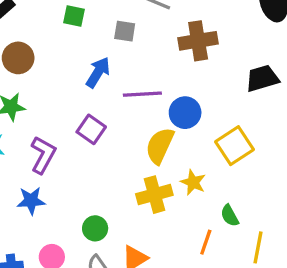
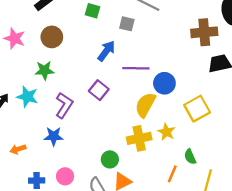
brown cross: (198, 41) -> (204, 32), moved
green circle: (95, 228) -> (110, 159), moved

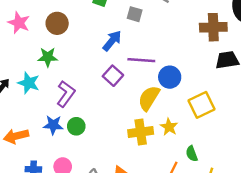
purple square: (99, 90) -> (113, 76), moved
orange arrow: (18, 149) -> (16, 136), size x1.5
green circle: (110, 159) -> (76, 126), moved

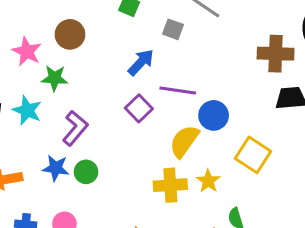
pink star: (19, 23) -> (27, 52), moved
yellow square: (202, 105) -> (253, 155), turned -35

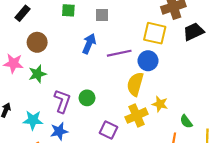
purple square: (139, 108) -> (109, 130), moved
cyan star: (27, 110) -> (33, 120), moved
yellow square: (253, 155) -> (155, 33), moved
green circle: (86, 172) -> (87, 98), moved

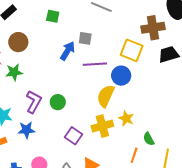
gray square: (102, 15) -> (85, 38), moved

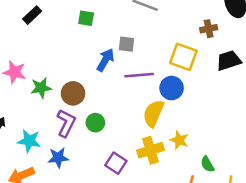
brown cross: (153, 28) -> (209, 29), size x0.6
brown circle: (18, 42) -> (73, 93), moved

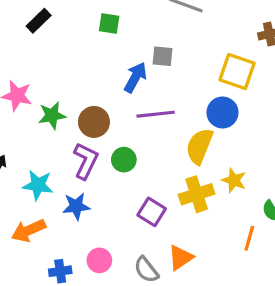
purple line: (139, 75) -> (156, 114), moved

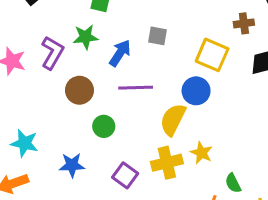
gray square: (163, 56) -> (157, 36), moved
green star: (52, 115) -> (86, 37), moved
purple L-shape: (86, 161) -> (52, 53), moved
blue star: (76, 206) -> (72, 165), moved

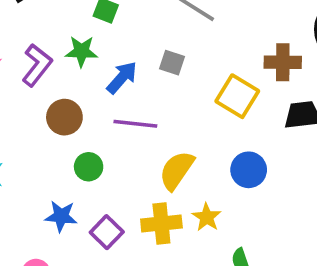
brown cross: (244, 23) -> (283, 62), size x1.4
blue circle: (196, 91) -> (249, 170), moved
blue star: (72, 165) -> (61, 216), moved

